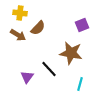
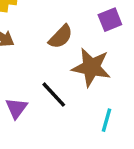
brown semicircle: (38, 28) -> (61, 37), moved

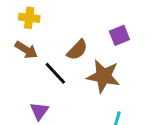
black line: (54, 95) -> (55, 73), moved

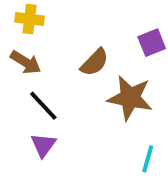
black line: (55, 73) -> (43, 106), moved

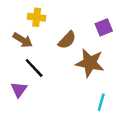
yellow cross: (30, 19) -> (37, 17), moved
purple triangle: (43, 145) -> (19, 90), moved

